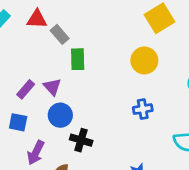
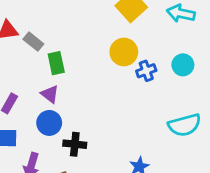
purple triangle: (52, 87) -> (50, 94), moved
blue cross: (143, 109) -> (146, 71), moved

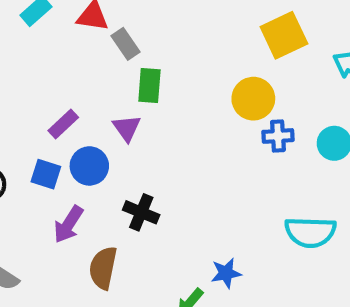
blue circle: (49, 123) -> (89, 166), moved

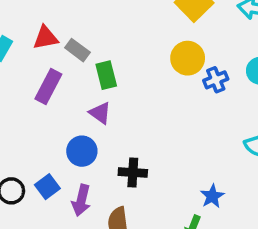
purple rectangle: (63, 124) -> (48, 86), moved, size x1.4
blue square: (46, 174) -> (47, 187), moved, turned -35

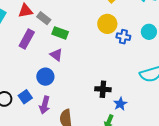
green rectangle: (106, 75) -> (60, 33), turned -56
blue cross: (216, 80) -> (123, 37), turned 32
black cross: (133, 173) -> (103, 89), moved

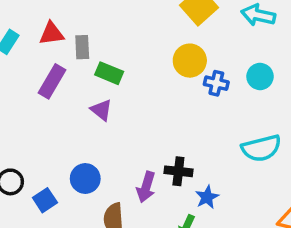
gray rectangle: (44, 18) -> (82, 47), turned 48
blue circle: (45, 77) -> (85, 179), moved
blue square: (25, 97) -> (45, 200), moved
purple arrow: (45, 105) -> (146, 187), moved

